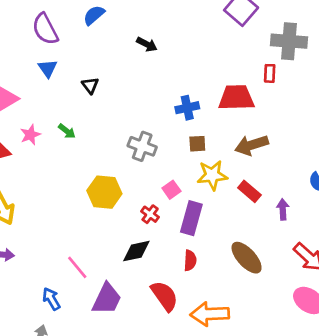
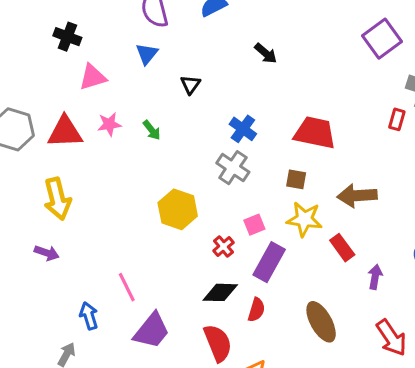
red trapezoid: (236, 98) -> (315, 133), moved
blue cross: (187, 108) -> (243, 129), moved, turned 35
black diamond: (136, 251) -> (220, 292), moved

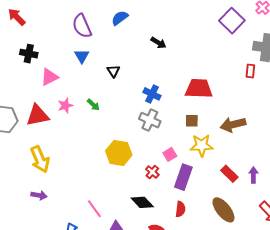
red rectangle: (342, 248) -> (229, 174), moved
black diamond: (220, 292) -> (142, 202), moved, turned 55

